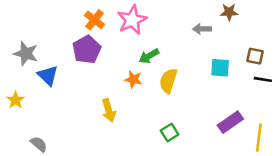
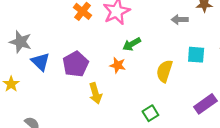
purple pentagon: (87, 50) -> (76, 64), moved
yellow semicircle: (168, 81) -> (164, 71), moved

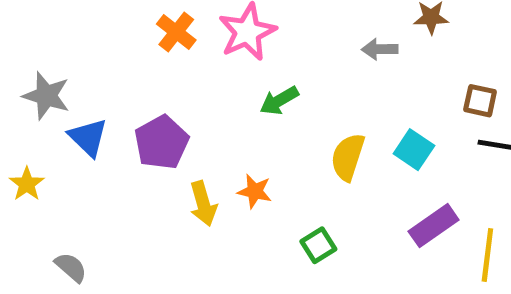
cyan square: (196, 55) -> (414, 150), moved, turned 30
orange star: (118, 65) -> (255, 191), moved

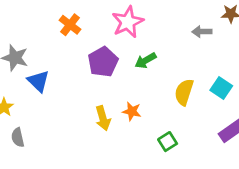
orange cross: (176, 32) -> (70, 25), moved
purple pentagon: (162, 142) -> (103, 62), moved
gray semicircle: (71, 267) -> (18, 137), moved, turned -144

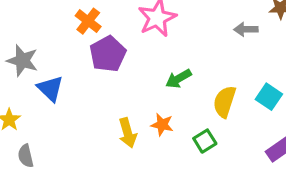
green arrow: (146, 60) -> (179, 79), moved
purple pentagon: (103, 62) -> (108, 54), moved
green square: (168, 142) -> (205, 141), moved

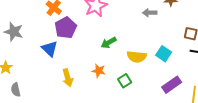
blue triangle: (50, 88) -> (50, 49), moved
yellow semicircle: (225, 102) -> (137, 57), turned -102
yellow arrow: (128, 133) -> (68, 78), moved

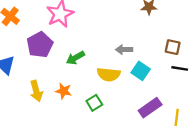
gray arrow: (150, 13) -> (124, 50), moved
purple pentagon: (66, 28) -> (40, 45), moved
yellow arrow: (68, 78) -> (36, 91), moved

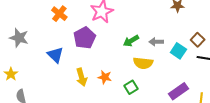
brown square: (173, 47) -> (198, 40), turned 32
green arrow: (75, 58) -> (131, 41), moved
cyan square: (141, 71) -> (178, 51), moved

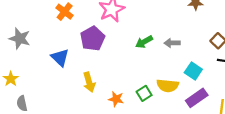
cyan square: (178, 51) -> (193, 71), moved
yellow semicircle: (143, 63) -> (168, 86), moved
orange star: (105, 77) -> (116, 99), moved

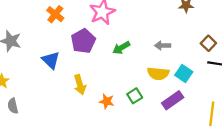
green arrow: (144, 42) -> (121, 48), moved
yellow semicircle: (168, 86) -> (158, 73), moved
purple rectangle: (197, 98) -> (173, 100), moved

